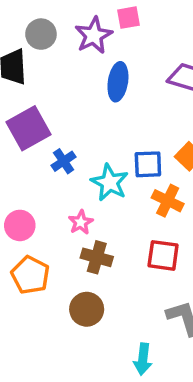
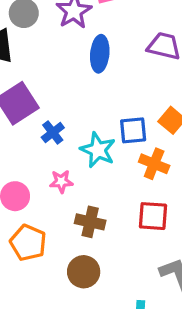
pink star: (81, 222) -> (61, 181), moved, turned 30

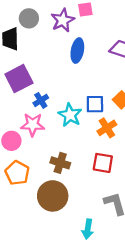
orange cross: (154, 164) -> (107, 128), turned 30
pink star: (61, 181) -> (33, 125), moved, size x1.5
brown circle: (84, 272) -> (53, 196), size x1.4

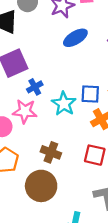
blue ellipse: (77, 51) -> (75, 38), turned 45

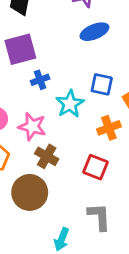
blue square: (90, 94) -> (102, 84), moved
pink star: (25, 111) -> (32, 126), moved

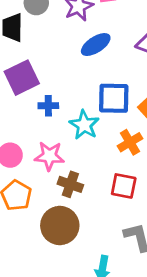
blue cross: (40, 80) -> (48, 106), turned 30
blue square: (102, 84) -> (114, 98), size x1.4

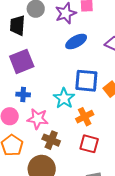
blue cross: (48, 106) -> (23, 95), moved
orange cross: (130, 142) -> (85, 117), moved

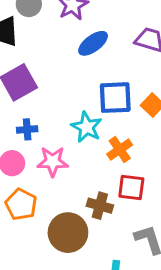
brown cross: (51, 140) -> (100, 206), moved

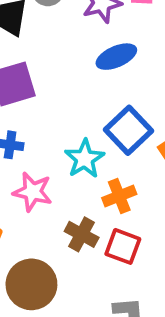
blue square: (115, 98) -> (128, 130), turned 36
brown cross: (100, 206) -> (82, 234), moved

